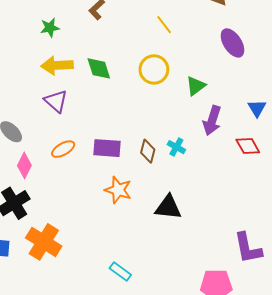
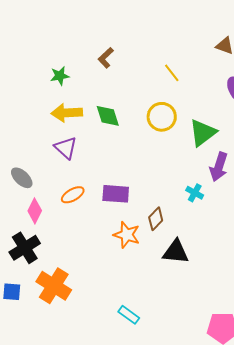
green triangle: (196, 86) -> (203, 133), size x1.4
cyan cross: (176, 147) -> (195, 193), moved
brown diamond: (148, 151) -> (156, 219), moved, turned 30

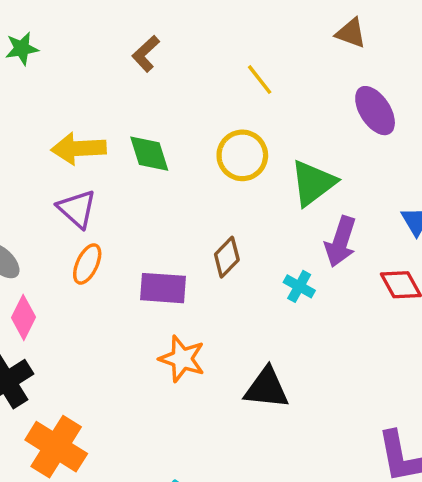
green star: (60, 76) -> (22, 49), moved
orange ellipse: (73, 195) -> (87, 264), moved, turned -35
brown diamond: (156, 219) -> (227, 257), moved

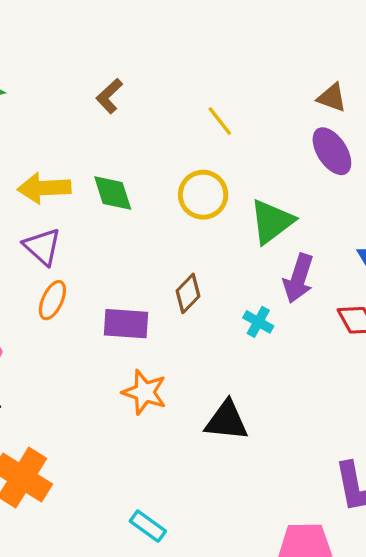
brown triangle: (351, 33) -> (332, 98), moved

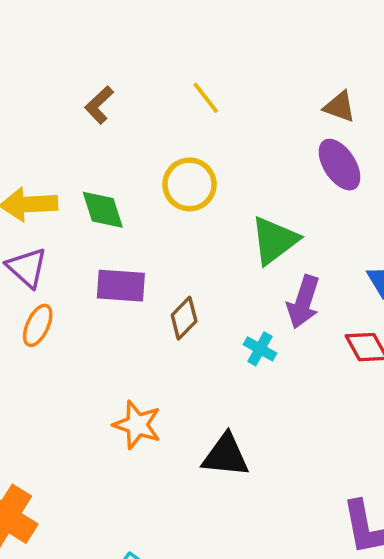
yellow line: (220, 121) -> (206, 98), moved
yellow circle: (203, 195) -> (189, 184), moved
purple rectangle: (126, 324) -> (121, 286), moved

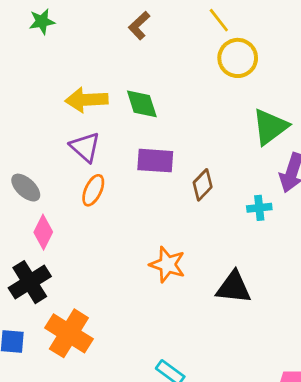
yellow circle: (189, 184) -> (238, 58), moved
cyan cross: (260, 349) -> (259, 208), turned -35

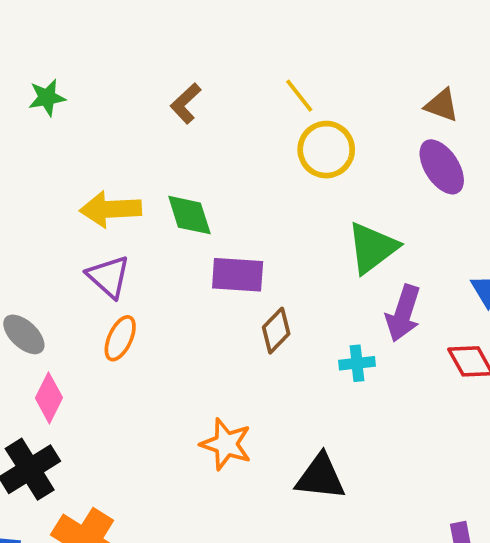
purple rectangle: (155, 161) -> (238, 275), moved

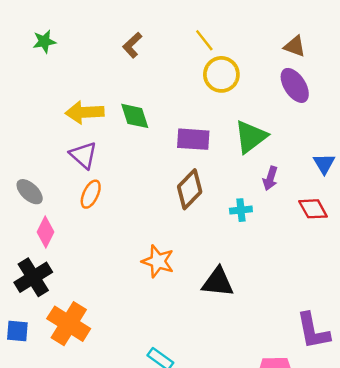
purple rectangle: (238, 275) -> (193, 139), moved
purple arrow: (403, 313) -> (270, 178), size x0.7
brown diamond: (276, 331) -> (190, 189), size x1.4

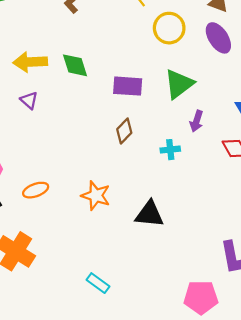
yellow circle: (221, 74) -> (169, 28), moved
purple triangle: (83, 155) -> (29, 100), size x0.7
brown diamond: (190, 189) -> (124, 131), size x0.7
orange ellipse: (91, 194) -> (36, 190), moved, turned 45

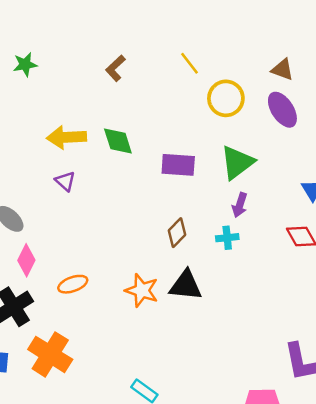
purple arrow: (197, 121) -> (240, 205), moved
brown diamond: (124, 131) -> (177, 233), moved
black triangle: (149, 214) -> (186, 285), moved

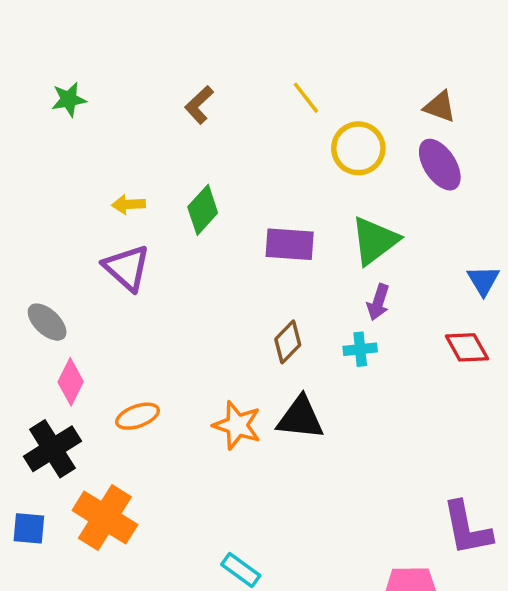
yellow arrow: (66, 137) -> (128, 204), size x0.6
green diamond: (118, 141) -> (203, 210), turned 60
purple triangle: (65, 181) -> (127, 268), size x1.6

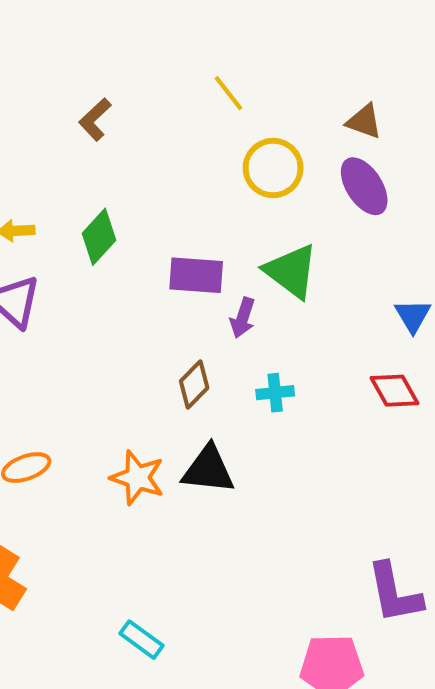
yellow line: (306, 98) -> (229, 93), moved
green triangle: (375, 241) -> (291, 271), turned -46
purple arrow: (378, 302) -> (243, 318), moved

